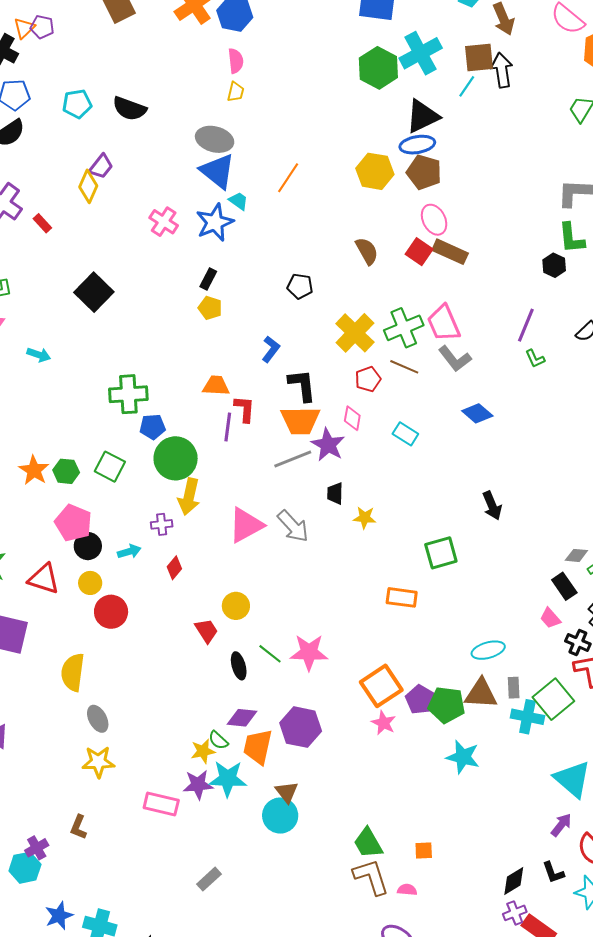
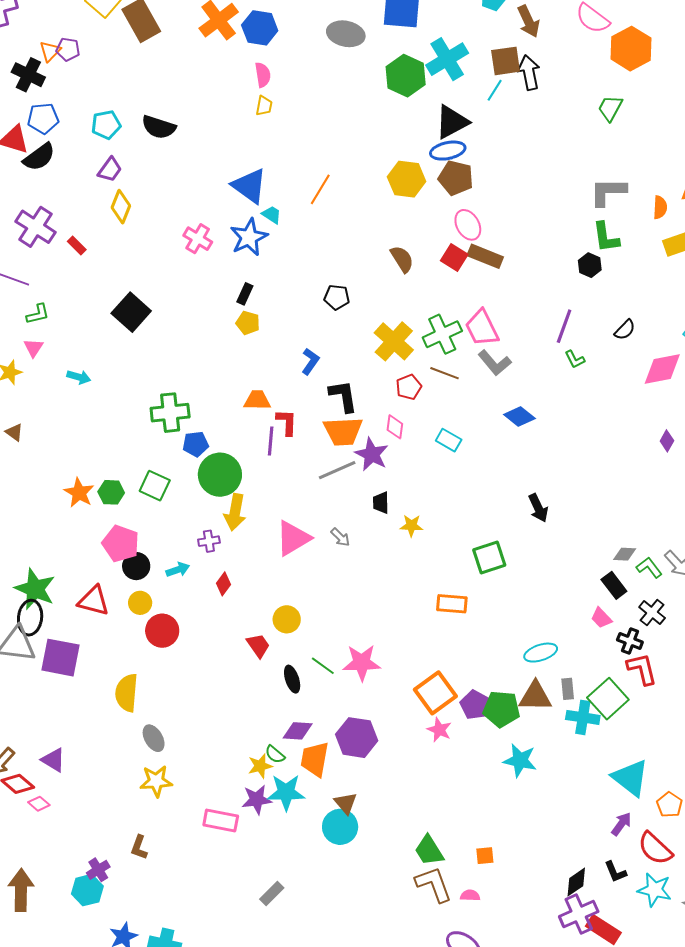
gray ellipse: (215, 139) -> (346, 34), moved
purple trapezoid: (101, 166) -> (110, 170), moved
gray arrow: (293, 526) -> (340, 537), size x0.6
purple cross: (515, 913) -> (579, 914), size x1.6

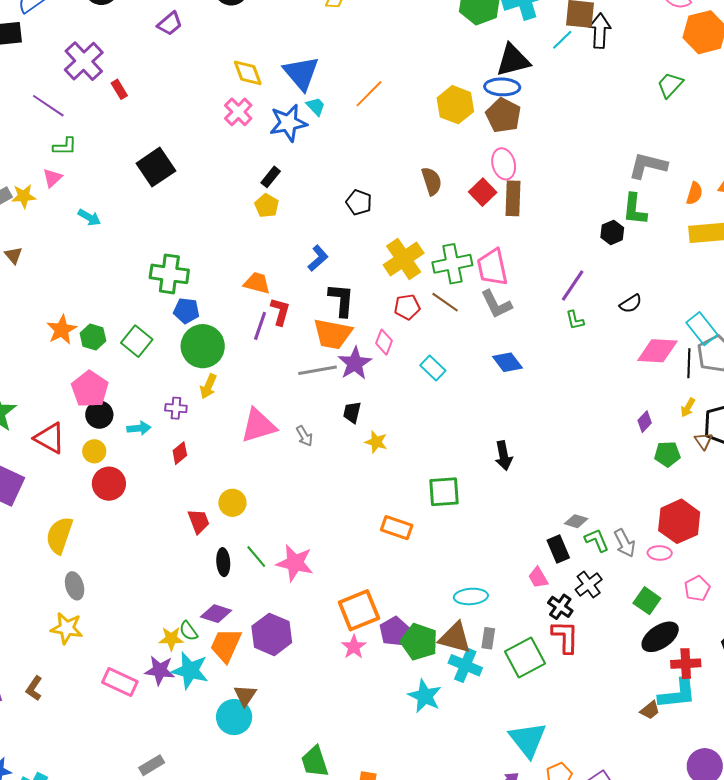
yellow diamond: (121, 207) -> (248, 73), moved, turned -56
brown rectangle: (485, 256) -> (513, 198), turned 56
yellow arrow: (235, 512) -> (208, 386), size x0.7
cyan cross: (583, 717) -> (465, 665), moved

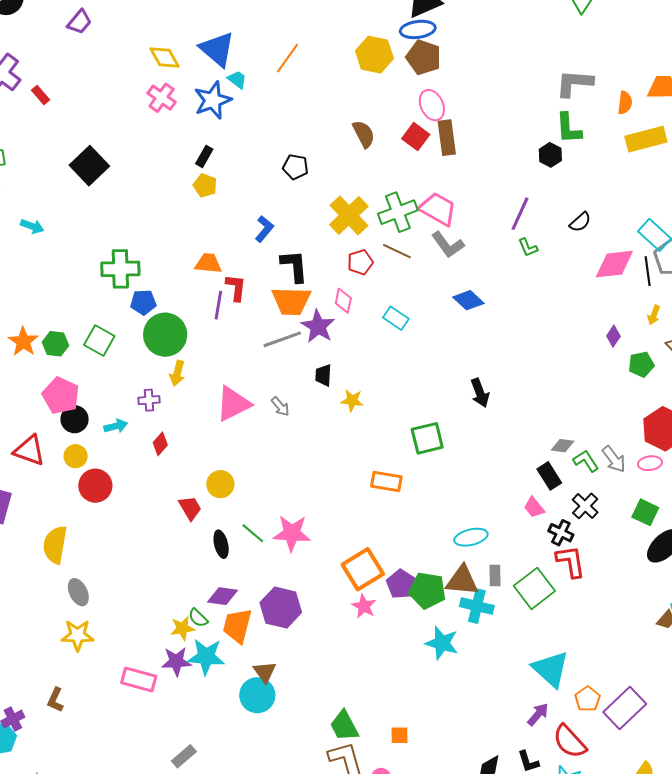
pink trapezoid: (492, 267) -> (438, 209), turned 141

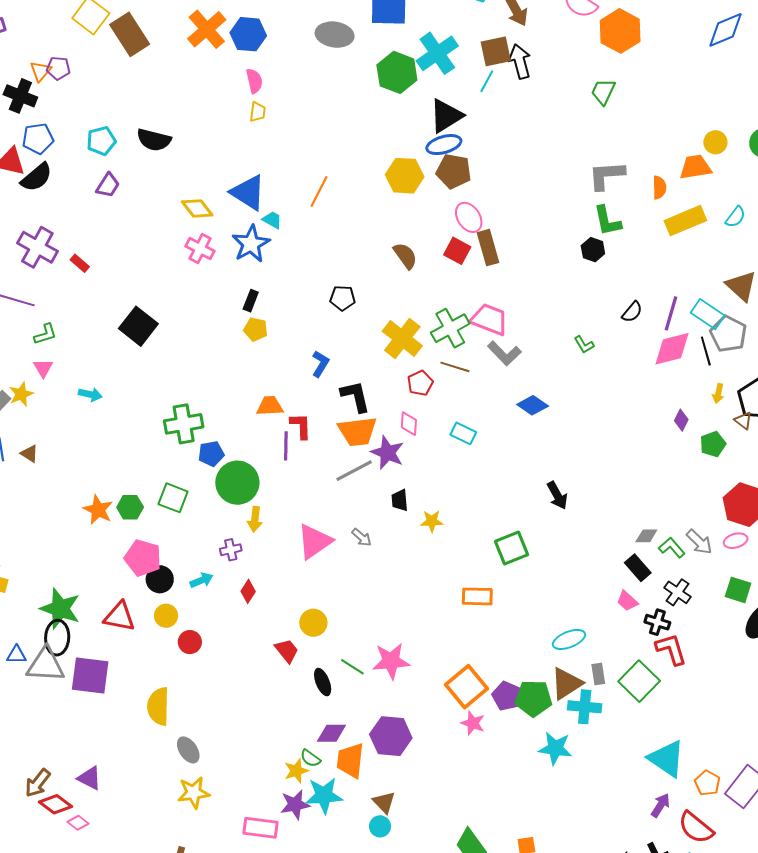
purple line: (520, 214) -> (671, 313), moved
red circle: (95, 486) -> (190, 642), size x0.7
brown triangle: (462, 580) -> (566, 684), turned -30
cyan circle: (257, 695) -> (380, 826), size x0.6

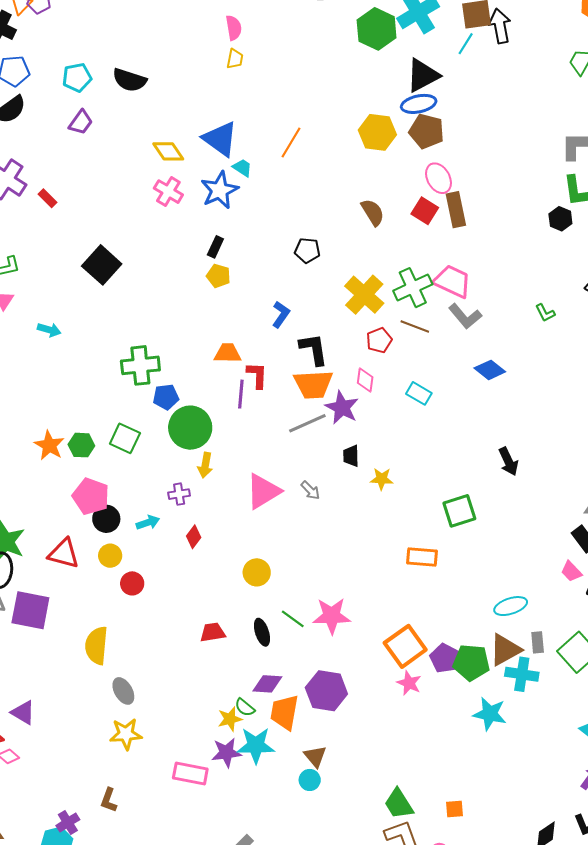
red trapezoid: (287, 651) -> (213, 632), moved, turned -64

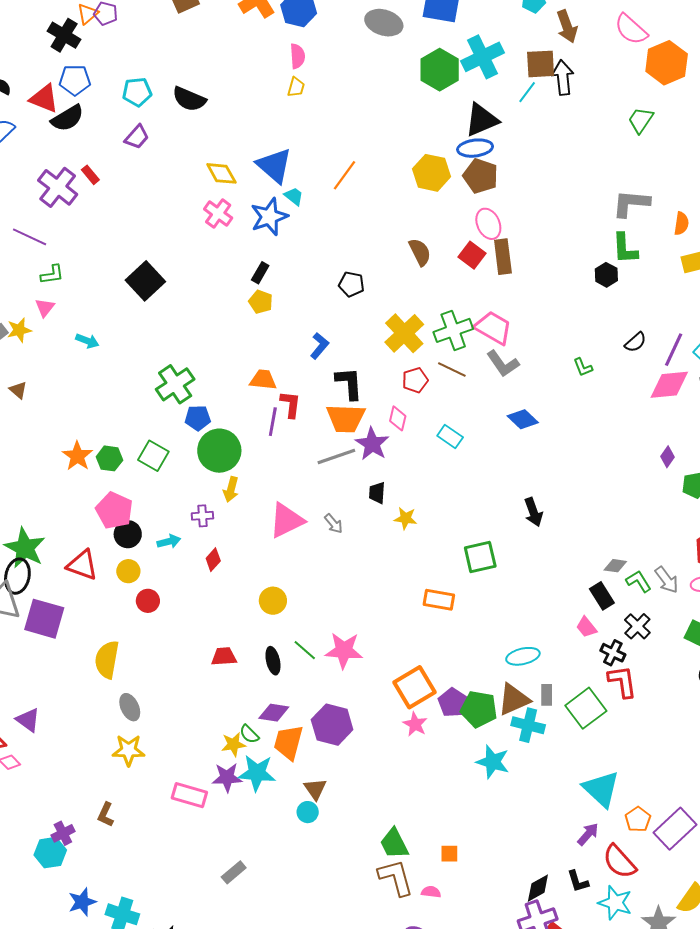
red rectangle: (47, 198) -> (90, 175), moved
green cross: (140, 365) -> (175, 384), turned -33

